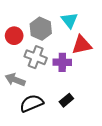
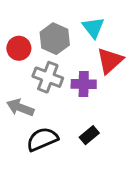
red triangle: (82, 45) -> (110, 61), turned -30

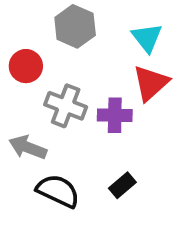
cyan triangle: (93, 28) -> (147, 38), moved
gray hexagon: (55, 39) -> (75, 26), moved
black semicircle: (42, 139) -> (58, 191), turned 48

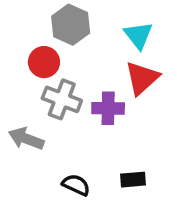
red circle: (26, 66) -> (44, 62), moved
black rectangle: (122, 185) -> (133, 180), moved, turned 35
black semicircle: (58, 191) -> (76, 185), moved, size x0.7

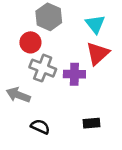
black semicircle: (76, 185) -> (40, 127), moved

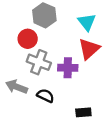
black semicircle: (40, 127) -> (45, 96), moved

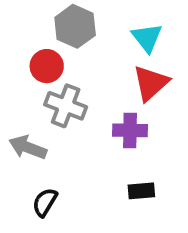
purple cross: (68, 68) -> (130, 130), moved
black semicircle: (45, 96) -> (45, 202), moved, turned -84

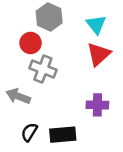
purple cross: (130, 130) -> (97, 105), moved
black rectangle: (141, 191) -> (63, 135), moved, size x1.5

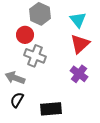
purple cross: (97, 105) -> (79, 74), moved, turned 36
black semicircle: (29, 132) -> (17, 100), moved

